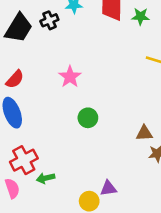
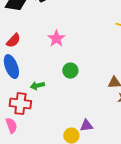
red cross: (24, 160) -> (20, 104), turned 35
green arrow: (46, 178) -> (37, 86), moved

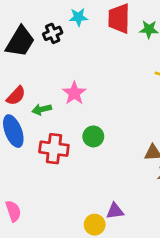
green arrow: (37, 86) -> (42, 109), moved
red cross: (20, 104) -> (54, 149), moved

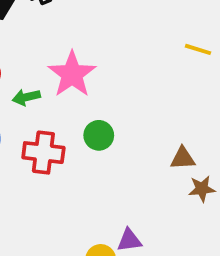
pink star: (74, 93) -> (72, 74), size x1.4

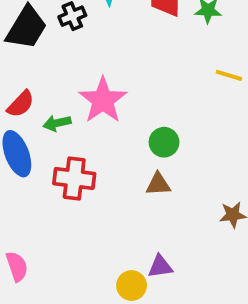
green circle: (99, 135) -> (164, 142), moved
brown triangle: (183, 158) -> (158, 184), moved

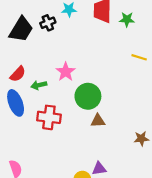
pink star: (103, 100) -> (66, 72), size x0.7
green circle: (164, 142) -> (88, 96), moved, size x1.5

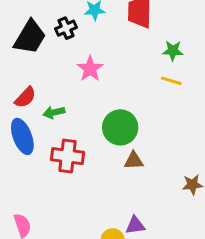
green star: (127, 19) -> (173, 51), moved
yellow line: (139, 57) -> (171, 81), moved
pink star: (66, 72) -> (90, 69), moved

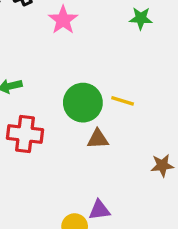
pink star: (90, 69) -> (63, 20), moved
yellow line: (171, 81) -> (123, 101), moved

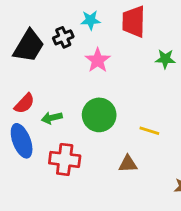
green circle: (83, 103) -> (99, 115), moved

